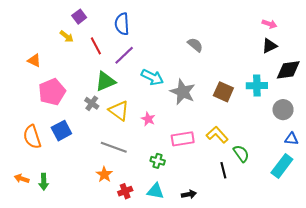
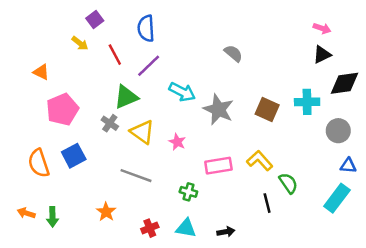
orange star: (104, 174) -> (106, 212), moved

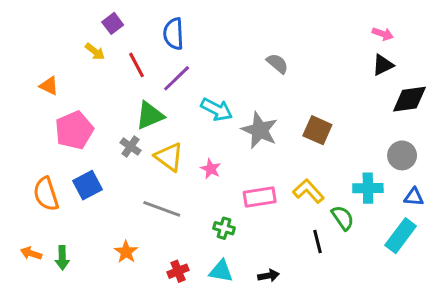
cyan cross: (307, 102) -> (368, 188), moved

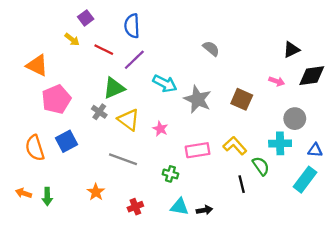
pink arrow: (383, 34) -> (277, 81), moved
red line: (136, 65) -> (104, 50), turned -36
orange triangle: (49, 86) -> (37, 65), size x1.5
gray circle: (402, 155) -> (295, 119), moved
cyan triangle: (221, 271) -> (179, 207), moved

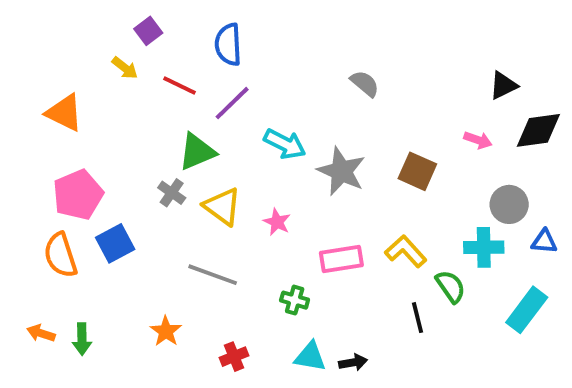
pink pentagon: (56, 99) -> (78, 195), moved
blue triangle: (315, 150) -> (544, 242), moved

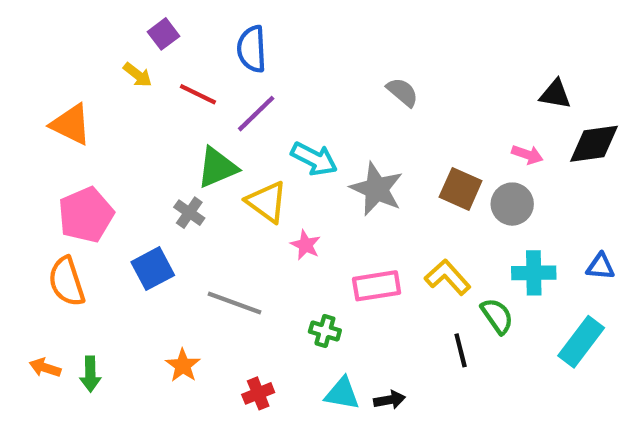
black triangle: (503, 85) -> (555, 94), turned 36
gray circle: (509, 204) -> (512, 204), moved
yellow triangle: (222, 206) -> (267, 202), moved
blue square: (115, 243) -> (153, 269), moved

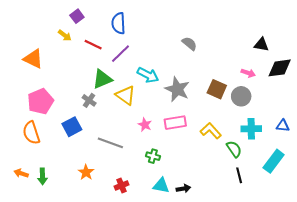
pink star: (306, 245) -> (145, 125), moved
pink rectangle: (377, 286) -> (175, 123), moved
black line: (461, 350) -> (239, 175), moved

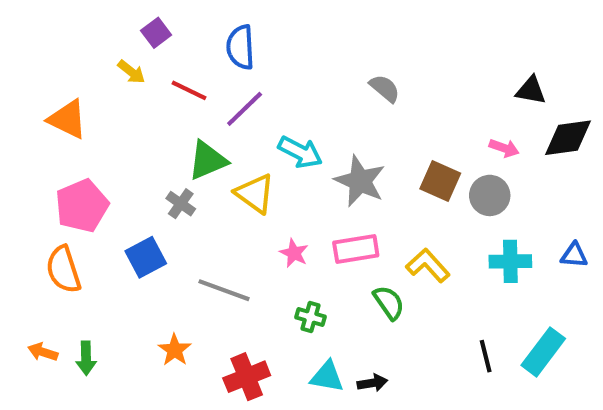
green semicircle: (234, 149) -> (389, 303), moved
cyan rectangle: (274, 161) -> (543, 352), moved
red cross: (122, 186) -> (247, 377), size x1.5

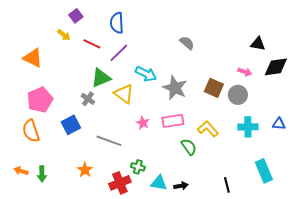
green cross: (311, 317) -> (138, 167), moved
cyan rectangle: (543, 352) -> (264, 171), turned -60
black line: (486, 356) -> (227, 185), moved

